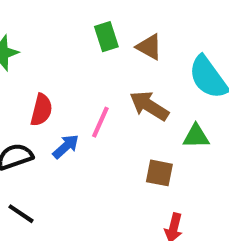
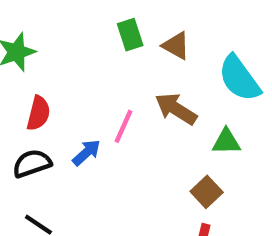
red semicircle: (41, 110) -> (38, 113), moved
brown square: (159, 173) -> (207, 192), moved, turned 36

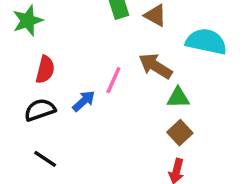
cyan semicircle: (239, 78) -> (206, 42), turned 138
green triangle: (226, 142) -> (178, 98), moved

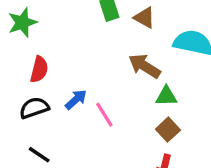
pink line: (113, 80) -> (104, 115), moved, turned -56

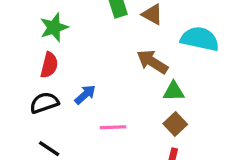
green star: (22, 23) -> (54, 27), moved
pink line: (104, 115) -> (113, 127), moved, turned -60

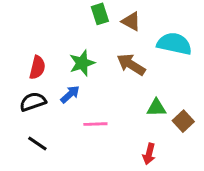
green star: (54, 27) -> (82, 63), moved
green triangle: (174, 91) -> (156, 108), moved
brown square: (175, 124) -> (183, 121), moved

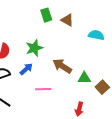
cyan semicircle: (174, 44) -> (96, 35), size x0.7
brown arrow: (131, 65) -> (62, 66), moved

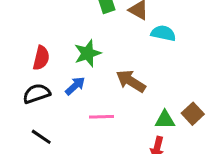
cyan semicircle: (96, 35) -> (163, 33), moved
green triangle: (84, 78) -> (165, 120), moved

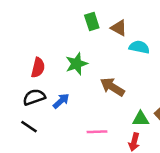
blue arrow: (75, 86) -> (61, 101), moved
pink line: (101, 117) -> (97, 132), moved
black line: (41, 137) -> (29, 127), moved

